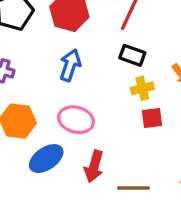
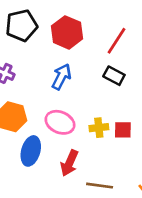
yellow cross: (142, 88) -> (99, 128), moved
blue ellipse: (46, 158) -> (31, 151), turned -48

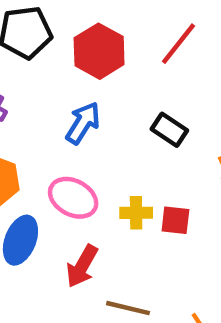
red line: (116, 41) -> (178, 44), moved

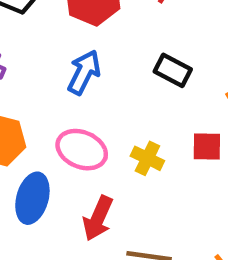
yellow cross: (136, 213) -> (147, 158), turned 32
red square: (175, 220) -> (207, 146), moved

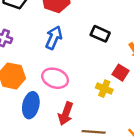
red square: (207, 146) -> (120, 73), turned 35
yellow cross: (147, 158) -> (104, 89), moved

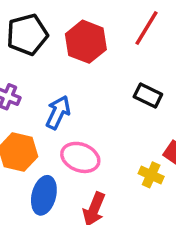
blue arrow: (54, 38) -> (58, 112), moved

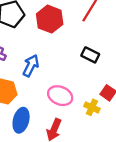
pink ellipse: (80, 157) -> (60, 96), moved

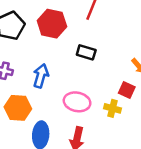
black rectangle: (90, 55) -> (86, 52), moved

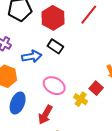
black rectangle: (86, 52) -> (55, 46), moved
blue arrow: (41, 76) -> (32, 56), turned 48

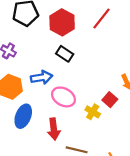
blue arrow: (32, 56) -> (42, 77), moved
red arrow: (45, 115) -> (54, 129), turned -36

